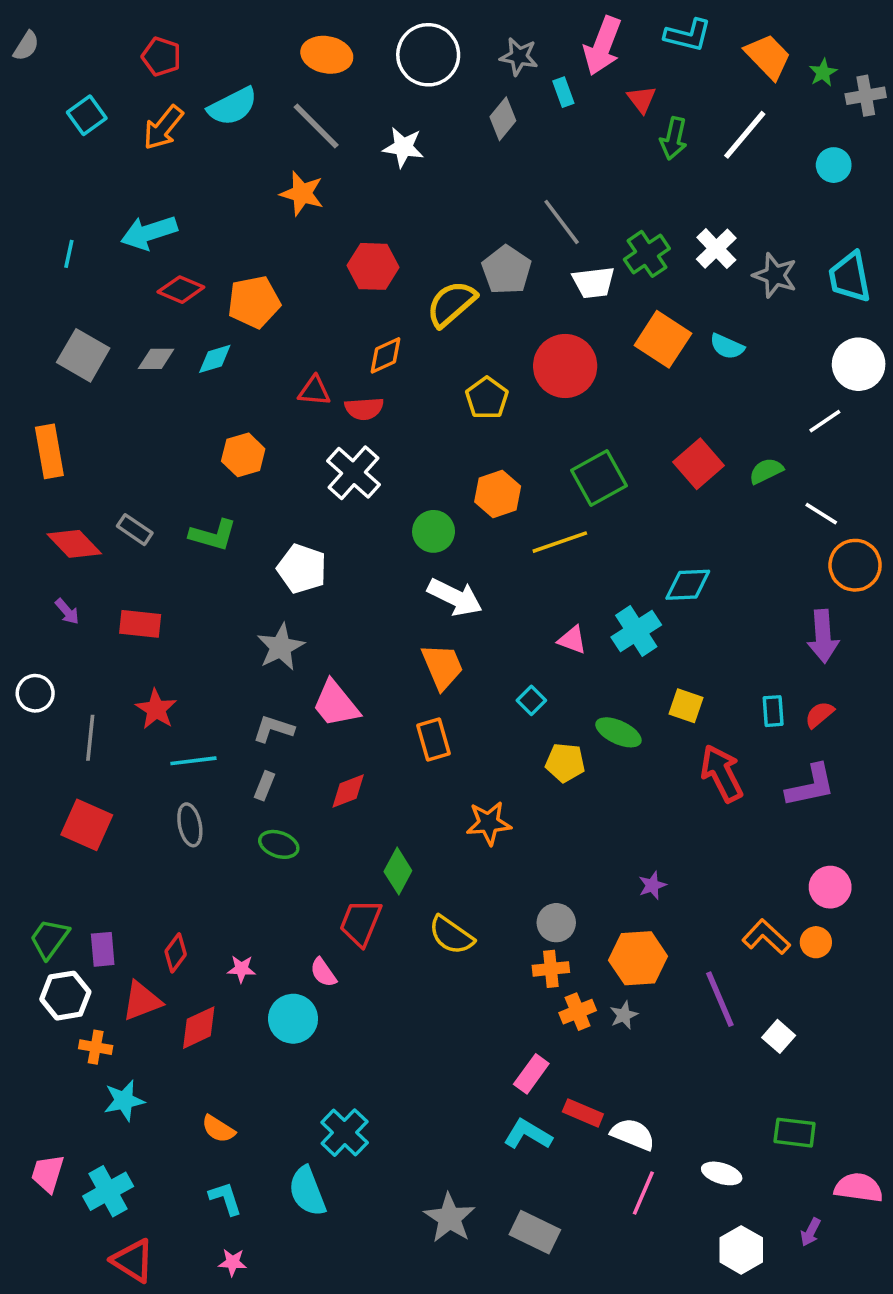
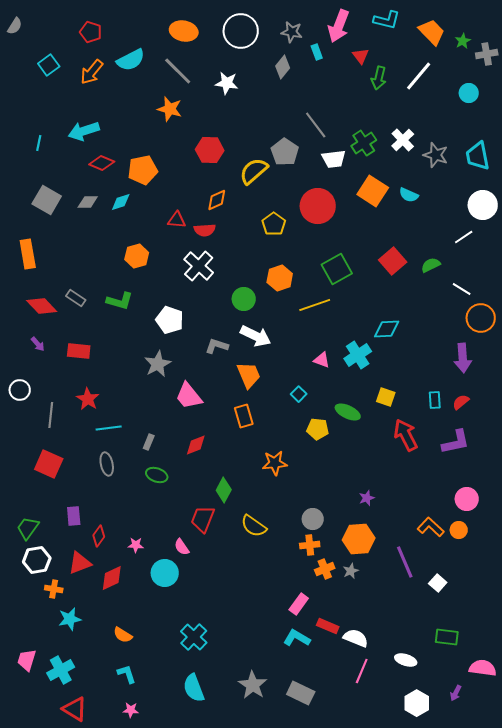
gray L-shape: (273, 729) -> (217, 346), moved
purple rectangle: (103, 949) -> (74, 516), moved
cyan semicircle: (307, 1191) -> (194, 688), moved

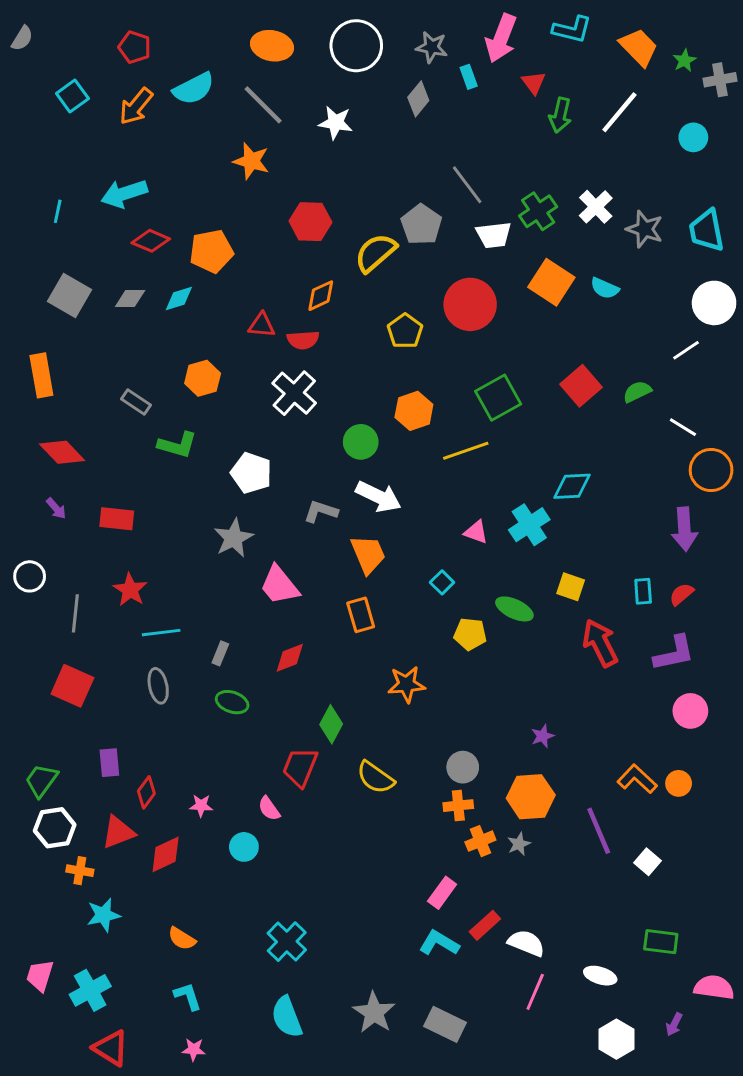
gray rectangle: (76, 298) -> (136, 402), moved
pink circle: (467, 499) -> (690, 711), moved
cyan circle: (165, 573) -> (244, 847), size x0.7
red rectangle: (328, 626) -> (485, 925), turned -65

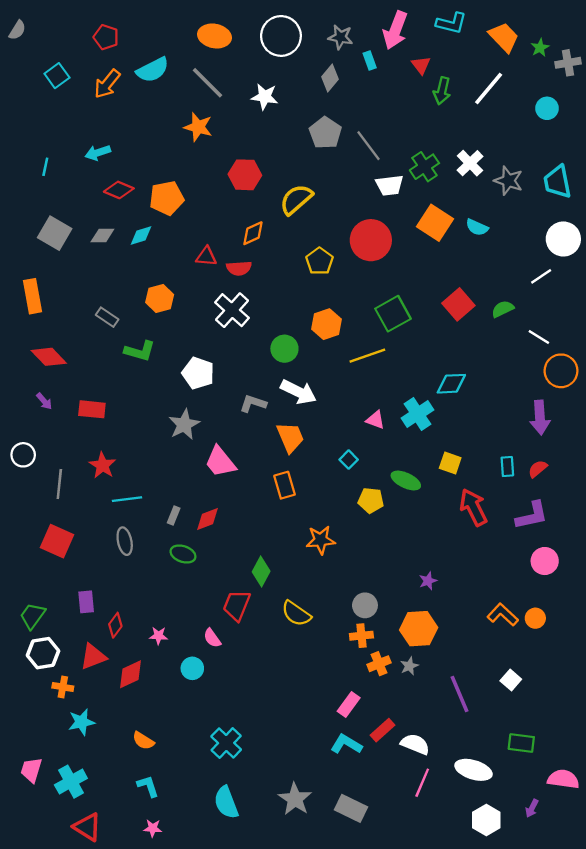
cyan arrow: (124, 194) -> (98, 153), size x0.7
gray pentagon: (421, 225) -> (325, 133), moved
red diamond: (290, 658) -> (207, 519), moved
purple line: (599, 831) -> (459, 694), moved
white ellipse: (600, 976) -> (473, 770), size x1.4

